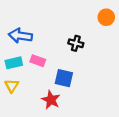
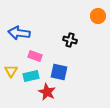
cyan rectangle: (14, 63) -> (31, 76), moved
yellow triangle: (12, 86) -> (11, 71), moved

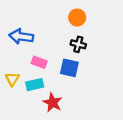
orange circle: (98, 16) -> (77, 17), moved
blue square: (59, 72) -> (69, 68), moved

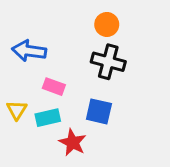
black cross: (78, 44) -> (108, 62), size x1.5
blue square: (69, 68) -> (99, 111), moved

